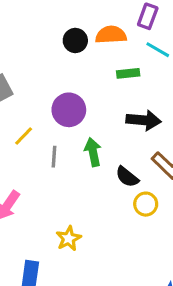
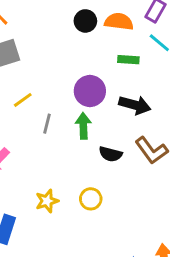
purple circle: (69, 110) -> (90, 91), moved
black semicircle: (127, 177) -> (111, 154), turned -35
yellow circle: (146, 204) -> (91, 199), moved

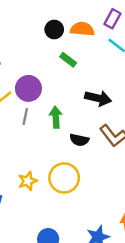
green rectangle: (128, 60) -> (68, 60), moved, turned 35
purple circle: (90, 91) -> (28, 88), moved
yellow circle: (91, 199) -> (64, 178), size x1.6

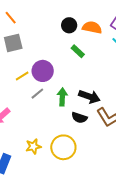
black arrow: (98, 98) -> (89, 97), moved
gray line: (25, 116) -> (37, 94), turned 32

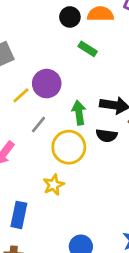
gray line: (37, 94) -> (39, 125), moved
yellow circle: (63, 147) -> (69, 147), moved

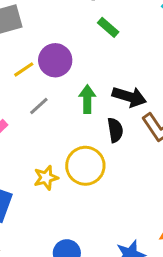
black semicircle: (107, 136) -> (115, 130), turned -115
yellow circle: (69, 147) -> (85, 166), moved

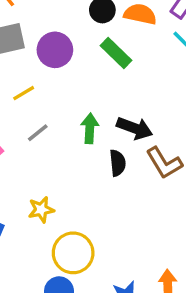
green rectangle: (108, 27) -> (116, 53), size x1.4
purple circle: (55, 60) -> (55, 50), moved
yellow circle: (85, 166) -> (73, 253), moved

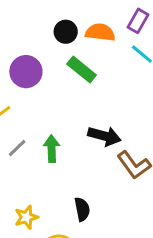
green arrow: (90, 128) -> (52, 149), moved
black semicircle: (118, 163) -> (82, 209), moved

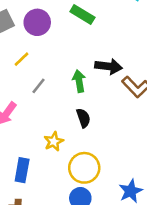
green arrow: (52, 149) -> (79, 81), moved
black semicircle: (82, 209) -> (83, 118), moved

